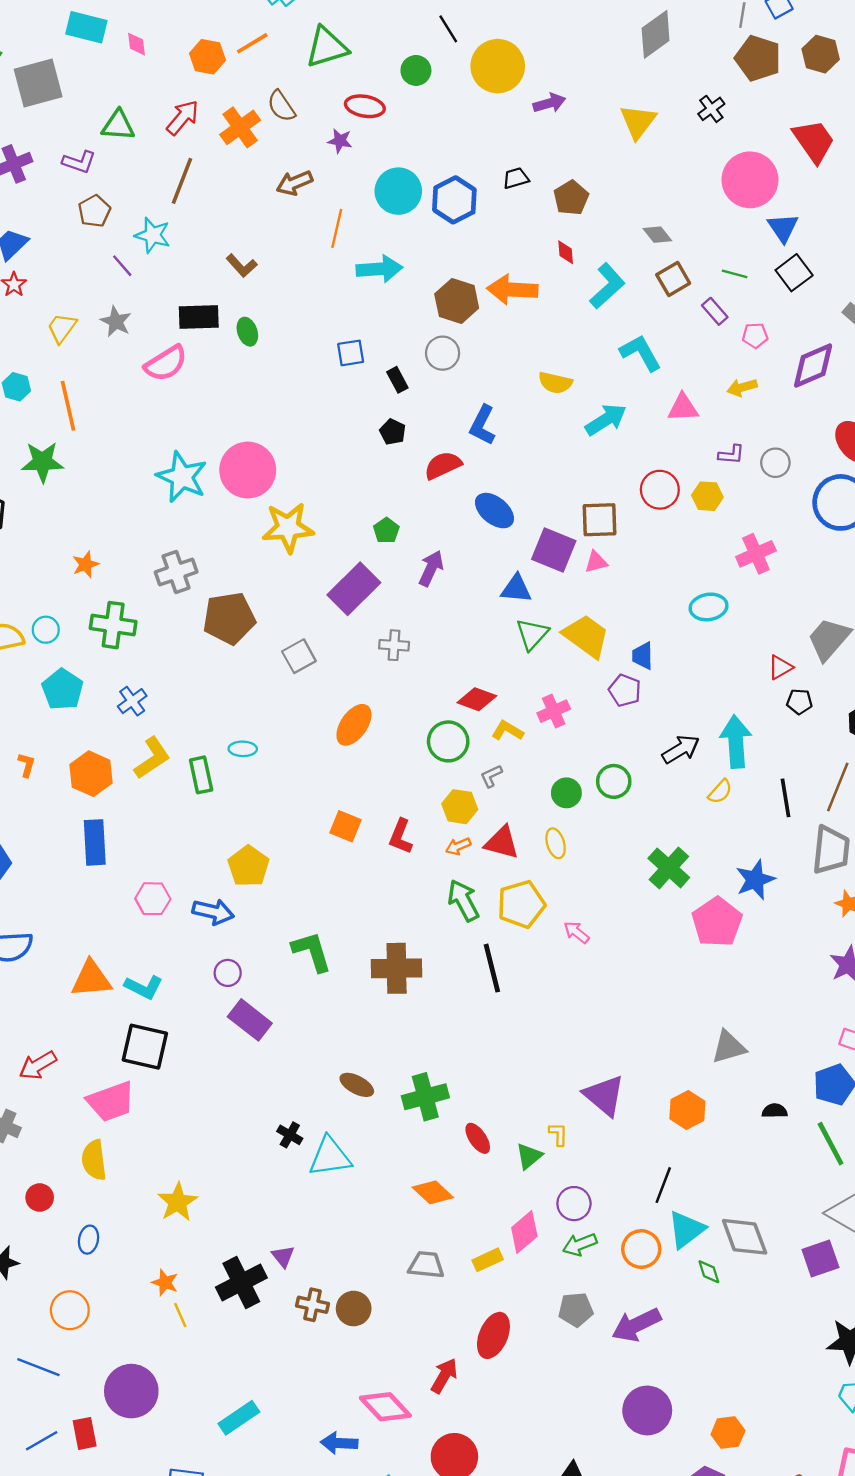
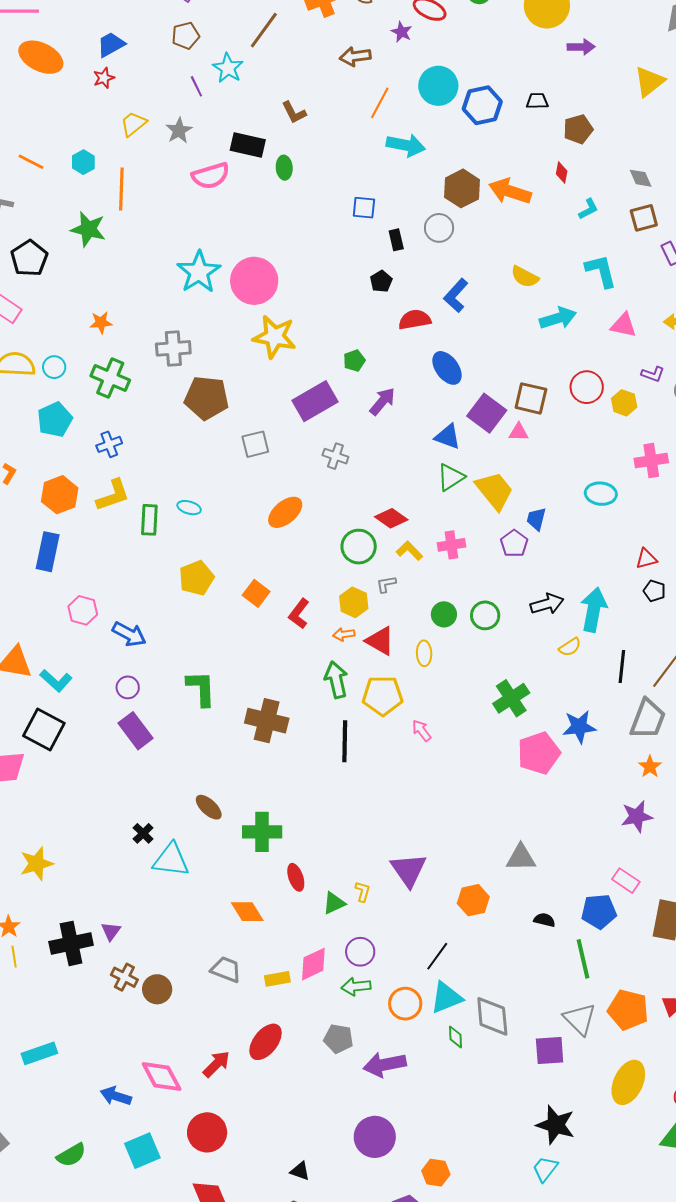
cyan L-shape: (607, 286) -> (588, 209), size x0.6
yellow pentagon: (248, 866) -> (197, 578), moved

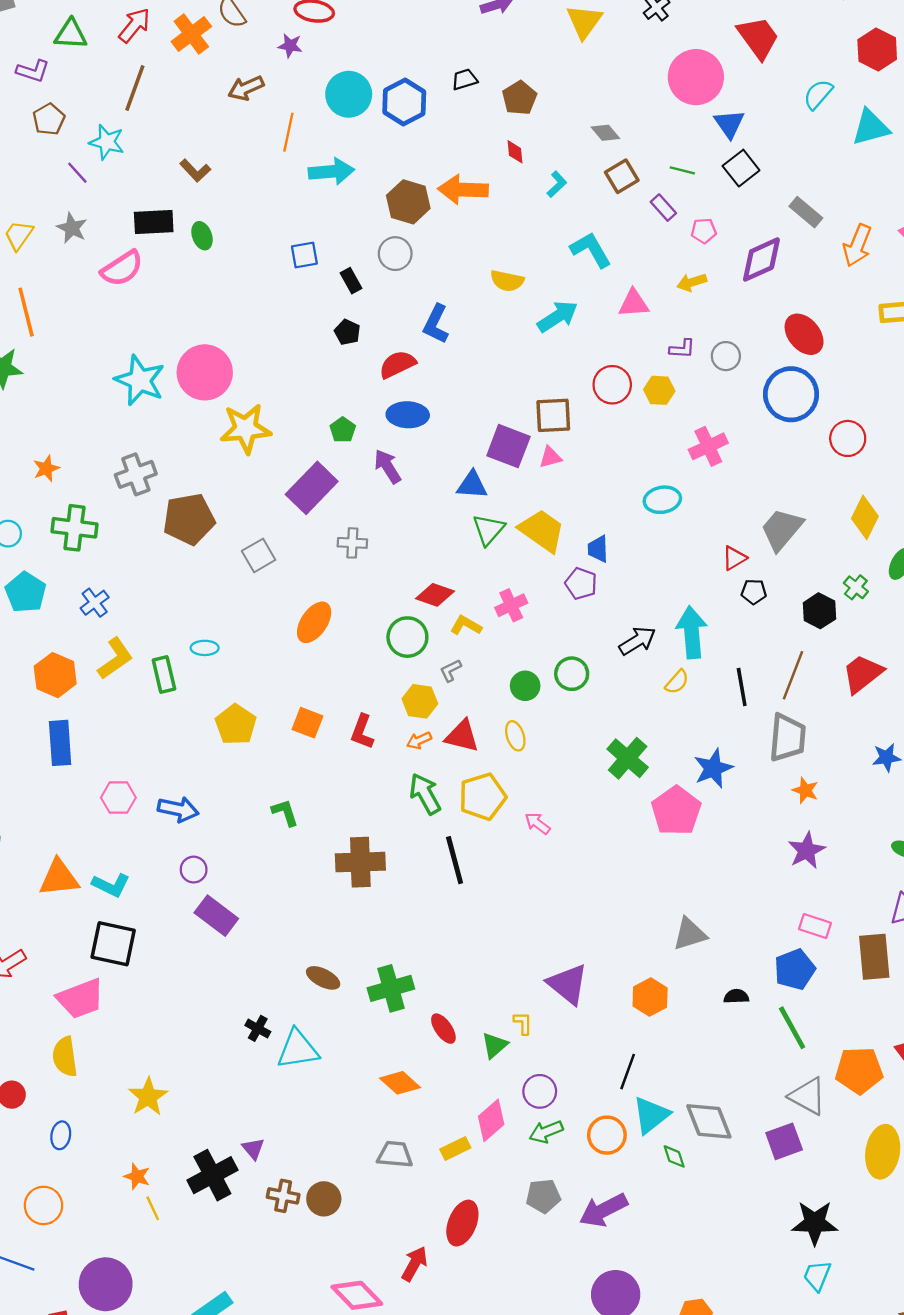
blue ellipse: (447, 368) -> (408, 415), moved, turned -36
purple arrow: (382, 401) -> (388, 466), turned -56
green L-shape: (201, 688) -> (285, 812), moved, size x0.7

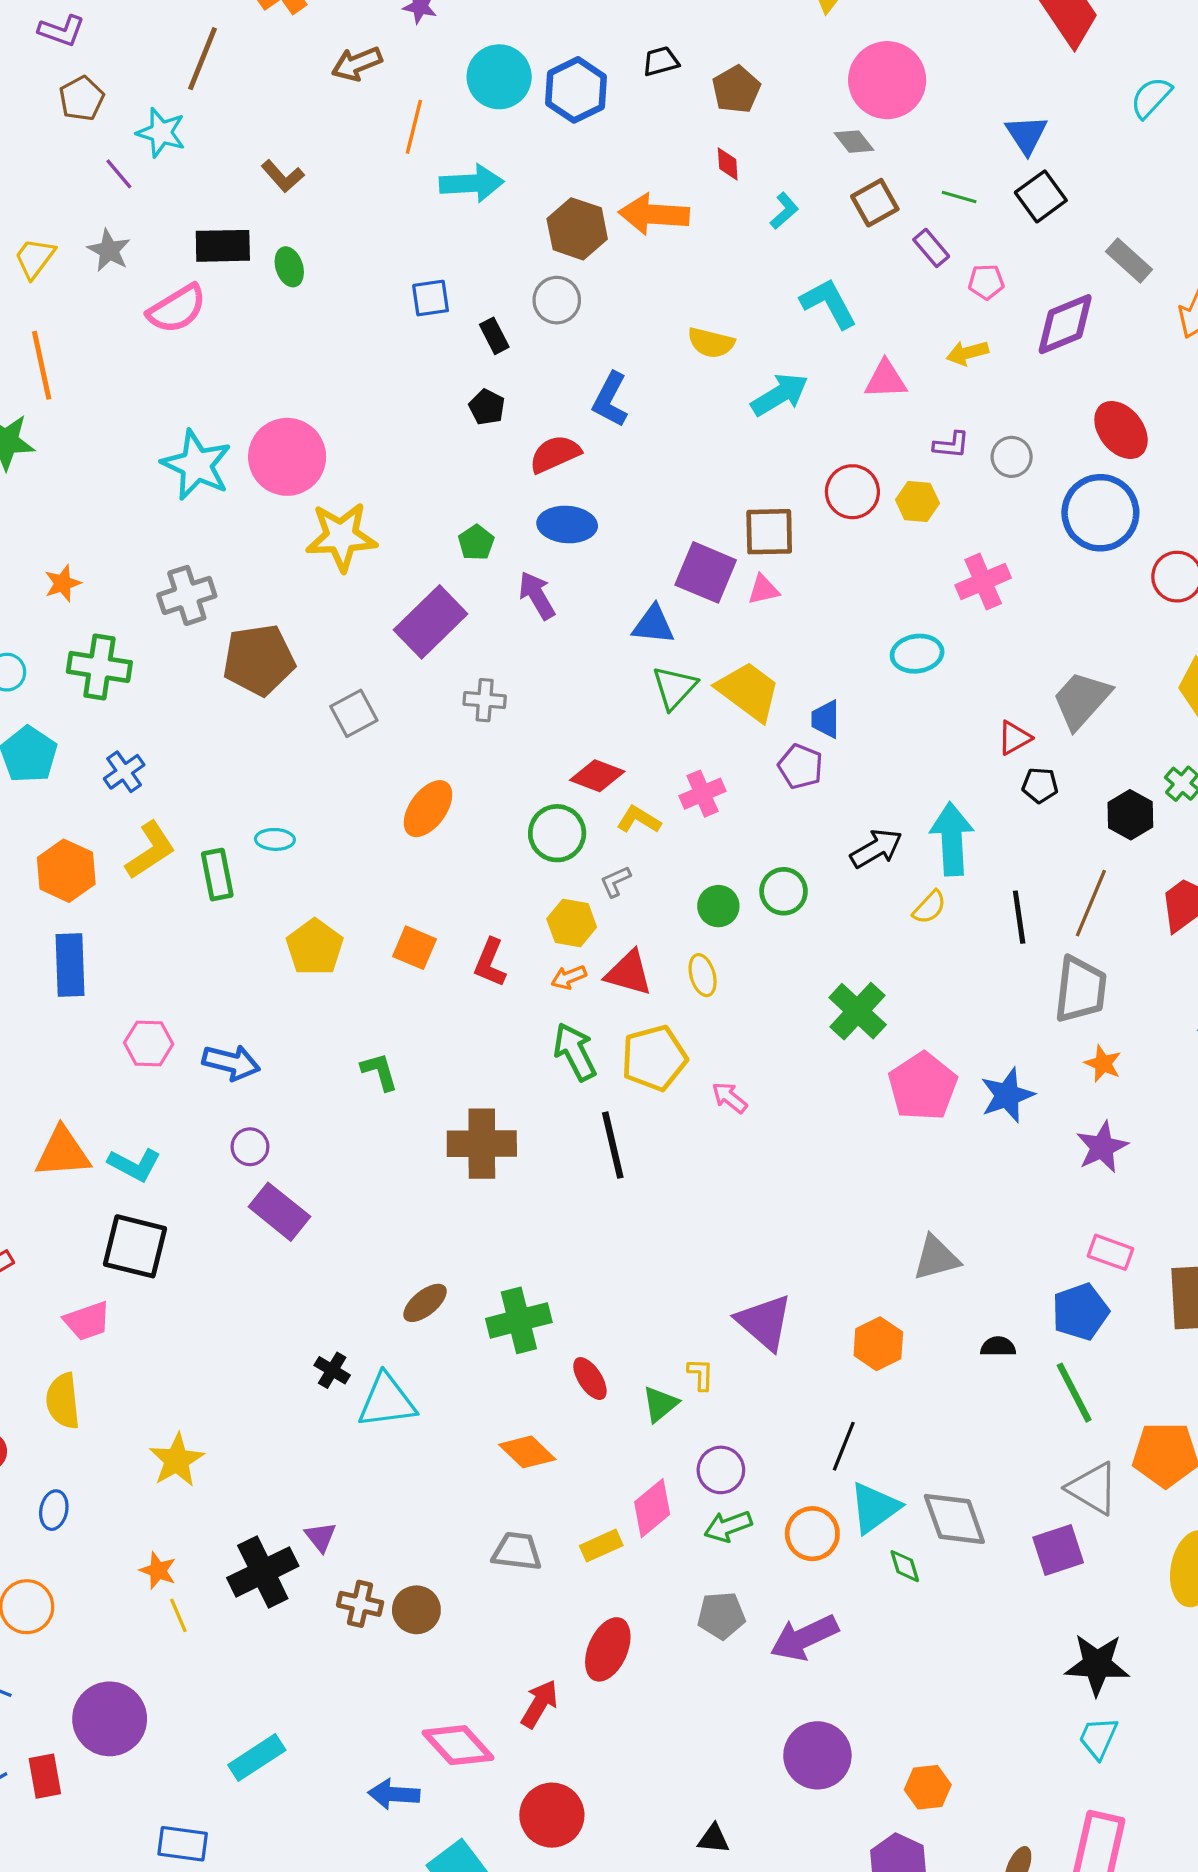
pink circle: (696, 77) -> (887, 80), moved
blue star: (713, 768) -> (1007, 1095), moved
brown ellipse: (323, 978) -> (425, 1303), turned -68
pink trapezoid: (80, 999) -> (87, 1321), size x0.7

